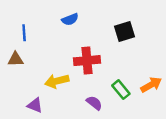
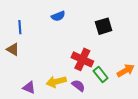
brown triangle: (16, 59) -> (13, 49), turned 32
red cross: (87, 61) -> (82, 59), moved, turned 30
yellow arrow: (57, 81) -> (56, 82), moved

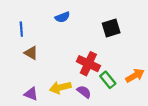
brown triangle: (13, 49) -> (31, 53), moved

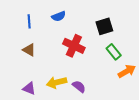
blue line: (21, 29) -> (29, 21), moved
red cross: (88, 64) -> (74, 46), moved
green rectangle: (108, 80) -> (114, 52), moved

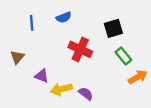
brown triangle: (29, 50) -> (17, 57), moved, turned 40
purple triangle: (29, 88) -> (42, 76), moved

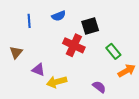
black square: (113, 28) -> (90, 26), moved
purple semicircle: (86, 94) -> (99, 87), moved

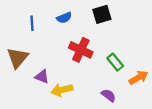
black square: (90, 26) -> (102, 14), moved
green rectangle: (113, 51) -> (115, 62), moved
brown triangle: (16, 52) -> (18, 58), size x1.5

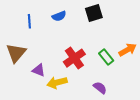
red cross: (81, 50) -> (74, 58), moved, turned 30
orange arrow: (138, 78) -> (128, 50), moved

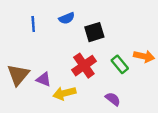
black square: (94, 13) -> (94, 32), moved
orange arrow: (128, 50) -> (144, 56), turned 42
brown triangle: (16, 53) -> (18, 75), moved

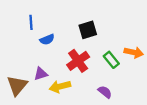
blue semicircle: (67, 18) -> (47, 39), moved
brown triangle: (18, 75) -> (17, 85), moved
purple triangle: (44, 79) -> (41, 74), turned -40

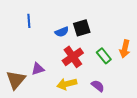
blue semicircle: (47, 39) -> (62, 32), moved
orange arrow: (134, 52) -> (125, 49), turned 90
yellow arrow: (60, 87) -> (67, 84), moved

